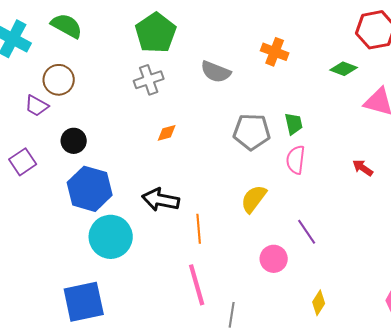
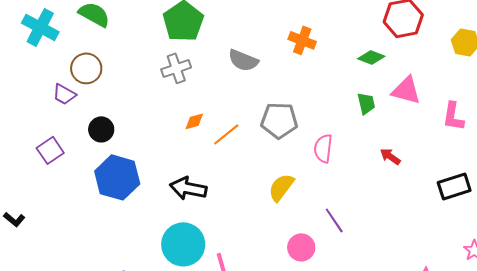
green trapezoid: (294, 124) -> (366, 103), moved
orange line: (199, 229) -> (226, 134), moved, turned 56
cyan circle: (111, 237) -> (183, 244), moved

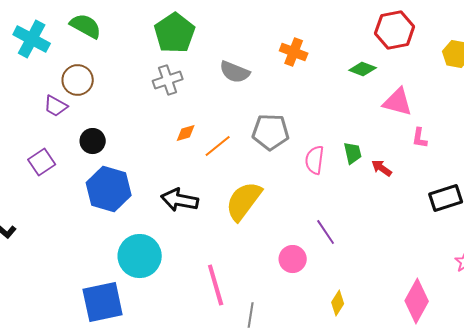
green trapezoid: (366, 103) -> (353, 153), moved
pink L-shape: (453, 116) -> (420, 138), moved, size x0.7
yellow semicircle: (281, 187) -> (244, 201), moved, size x1.4
cyan circle: (183, 244) -> (140, 256), moved

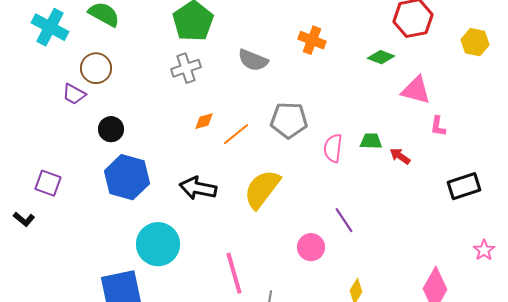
green trapezoid: (353, 153) -> (371, 141), turned -75
purple square: (42, 162) -> (48, 183), moved, turned -36

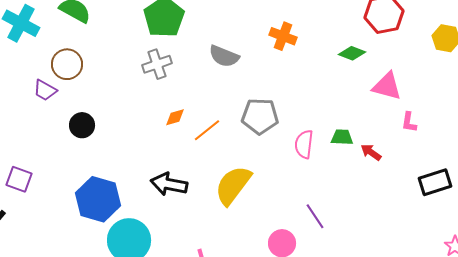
blue hexagon: (127, 177) -> (98, 199), moved

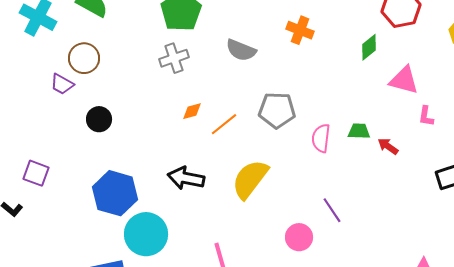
green diamond: (352, 53) -> (369, 47), turned -60

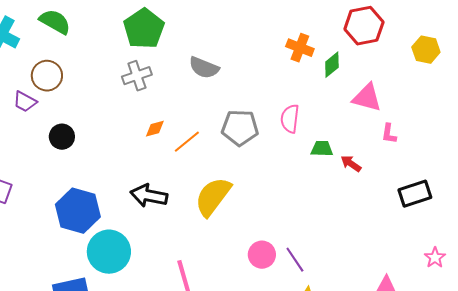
orange cross: (300, 30) -> (300, 48), moved
pink semicircle: (321, 138) -> (290, 119), moved
purple line: (332, 210) -> (295, 260), moved

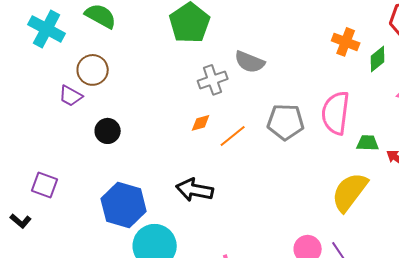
gray cross: (137, 76) -> (213, 80), moved
pink semicircle: (290, 119) -> (336, 113), size x1.5
yellow semicircle: (213, 197) -> (350, 192), moved

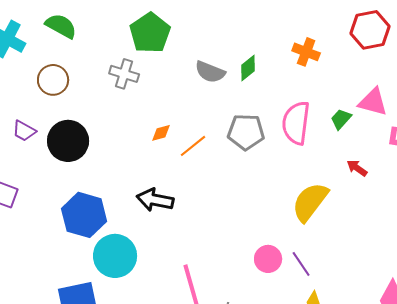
green diamond: (378, 59) -> (248, 68), moved
gray cross: (213, 80) -> (124, 74), moved, turned 36
purple trapezoid: (71, 96) -> (24, 131), moved
black circle: (108, 131) -> (68, 141), size x1.6
green trapezoid: (368, 143) -> (341, 119), moved, turned -50

